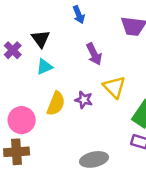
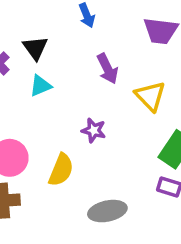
yellow triangle: (114, 87) -> (150, 96), moved
yellow semicircle: (56, 104) -> (61, 170), moved

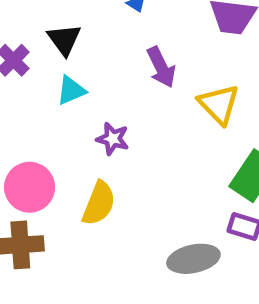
purple star: (94, 130) -> (113, 139), moved
gray ellipse: (107, 211) -> (193, 259), moved

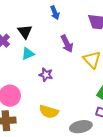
yellow semicircle: (99, 203) -> (49, 112), moved, turned 84

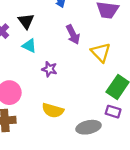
cyan triangle: (28, 54) -> (29, 46), turned 48

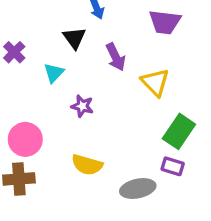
black triangle: (26, 21) -> (74, 38), moved
cyan triangle: (29, 46) -> (54, 73), turned 48

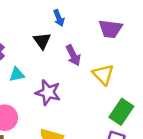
cyan triangle: (54, 73) -> (17, 74), moved, turned 35
purple star: (82, 106) -> (48, 92), size x1.5

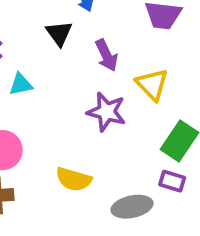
purple star: (48, 92) -> (106, 112), moved

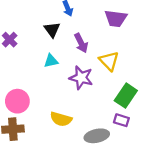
cyan triangle: (21, 84) -> (51, 61), moved

